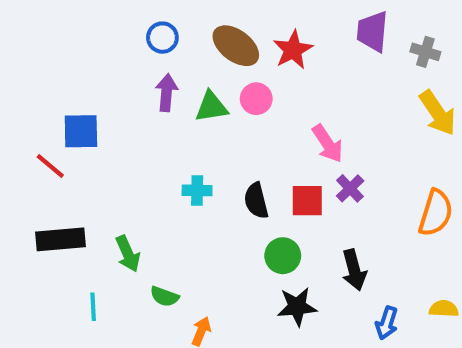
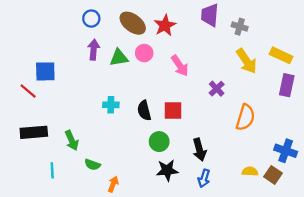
pink arrow: (328, 144) -> (180, 66), moved
purple cross: (350, 188) -> (217, 89), moved
blue arrow: (387, 323) -> (204, 178), moved

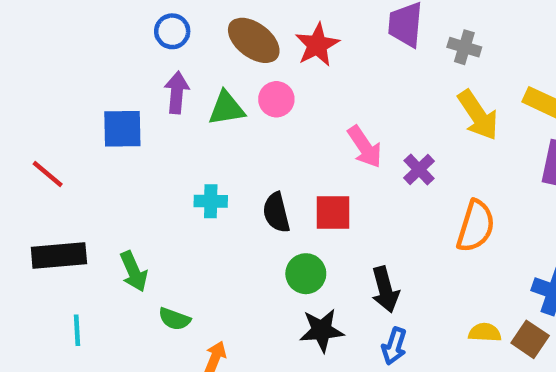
pink arrow: (180, 66) -> (365, 147), moved
blue square: (45, 71) -> (122, 129), moved
cyan line: (52, 170) -> (77, 330), moved

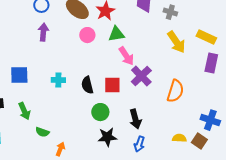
green triangle: (227, 108) -> (116, 34), moved
blue square: (122, 129) -> (19, 75), moved
purple cross: (419, 169) -> (141, 76), moved, size x1.5

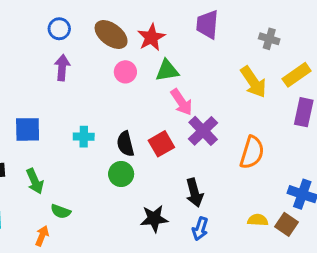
gray cross: (170, 12) -> (269, 39), moved
yellow rectangle: (206, 37) -> (297, 75), turned -60
red square: (112, 85) -> (161, 144), turned -30
green circle: (100, 112) -> (121, 174), moved
orange arrow: (60, 149) -> (42, 236), moved

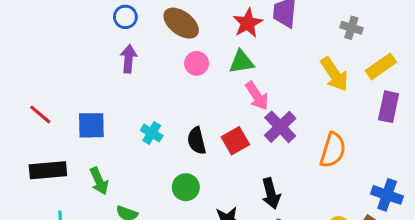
red star: (151, 37) -> (248, 23), moved
cyan cross: (84, 137) -> (152, 133), turned 30
green circle: (121, 174) -> (186, 187), moved

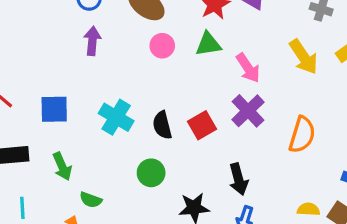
pink arrow: (257, 96) -> (248, 68), moved
cyan cross: (152, 133) -> (116, 117), size x1.5

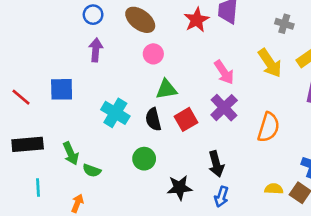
green triangle: (208, 44) -> (166, 89), moved
blue square: (54, 109) -> (62, 89), moved
green semicircle: (91, 200) -> (92, 170), moved

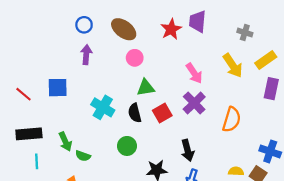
cyan line: (38, 188) -> (37, 161), moved

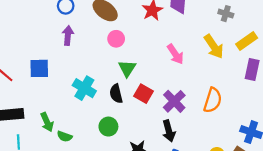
green triangle: (146, 88) -> (127, 68), turned -48
purple cross: (194, 103) -> (174, 101), moved
red square: (162, 113) -> (144, 94), turned -30

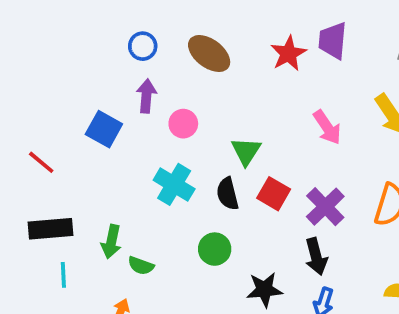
pink circle: (116, 39) -> (183, 124), moved
blue square: (39, 68) -> (104, 129), moved, turned 30
green arrow: (47, 122) -> (111, 242), turned 36

